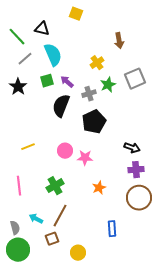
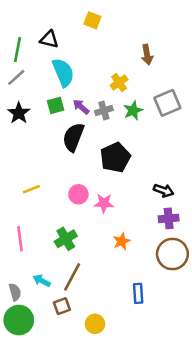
green line: (17, 37) -> (17, 50), turned 54
gray line: (25, 59) -> (16, 77), moved
gray cross: (89, 94) -> (104, 110), moved

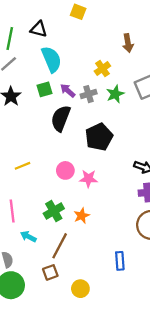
orange star: (122, 241) -> (82, 216), moved
cyan arrow: (42, 281) -> (28, 237), moved

